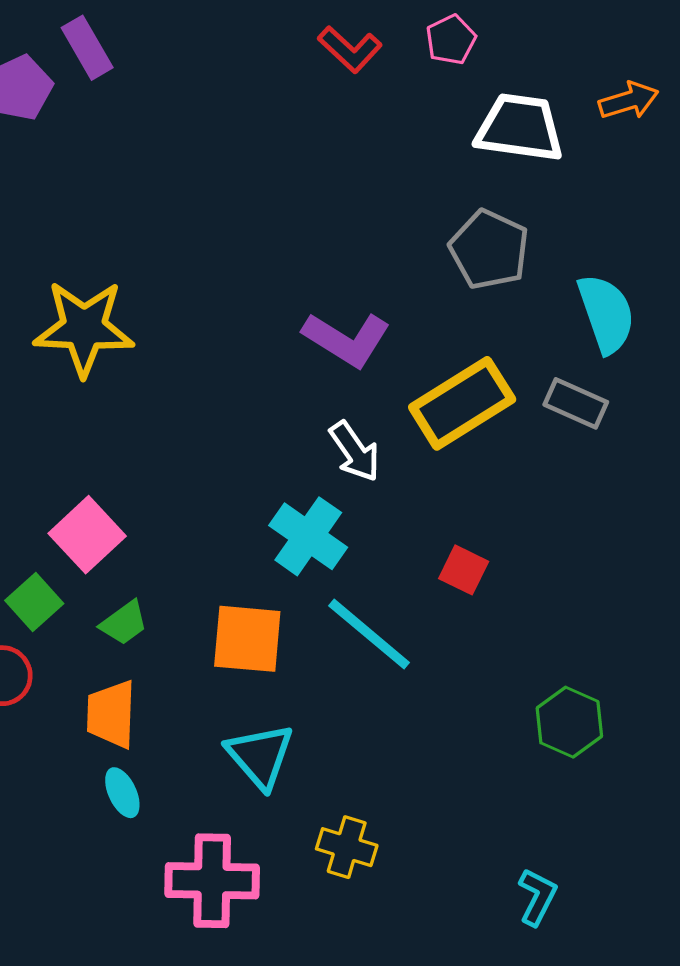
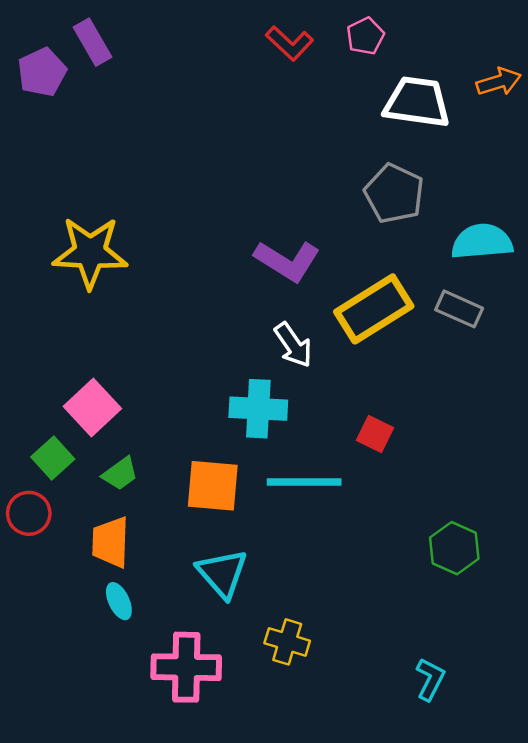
cyan semicircle: (606, 314) -> (482, 242), turned -76
cyan cross: (308, 536) -> (258, 409), turned -32
cyan line: (369, 634) -> (304, 482), turned -40

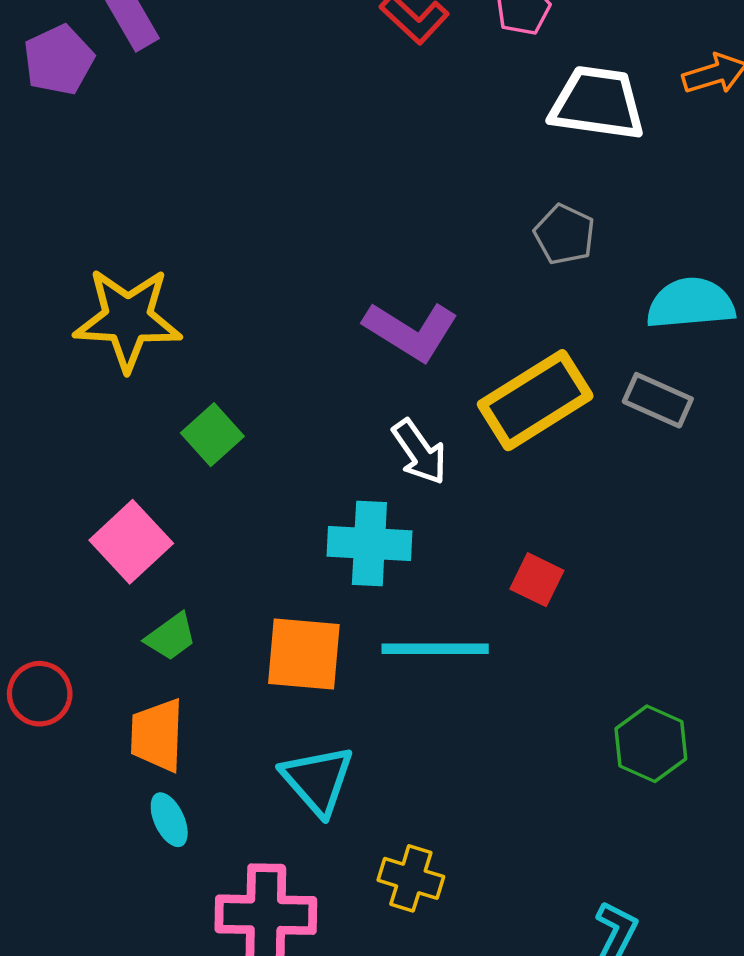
gray pentagon: (394, 194) -> (565, 234), size x0.7
green square: (53, 458) -> (212, 435), moved

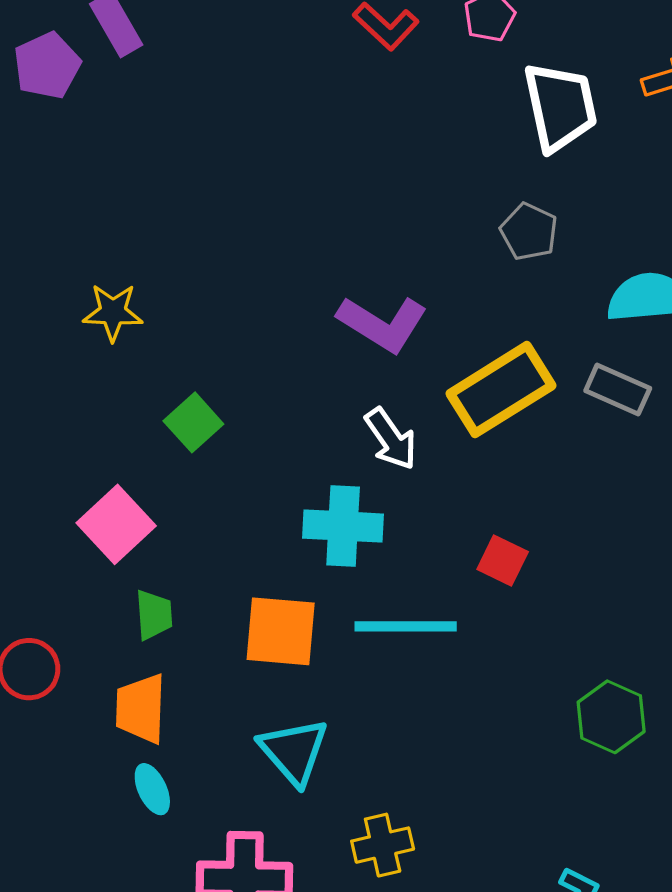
white trapezoid: (597, 103) -> (560, 107), turned 70
yellow star: (128, 319) -> (113, 312), size x0.6
green trapezoid: (171, 637) -> (154, 615), turned -58
yellow cross: (411, 878) -> (383, 845), turned -30

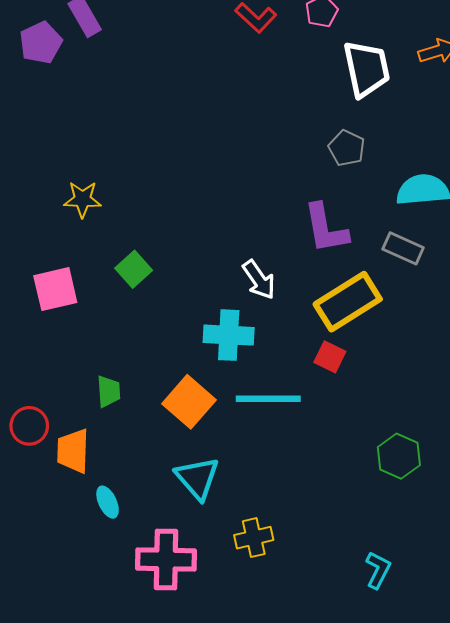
purple L-shape: (383, 324) -> (326, 229), moved, turned 48
yellow rectangle: (501, 390) -> (348, 302), moved
pink square: (116, 524) -> (55, 289), moved, turned 30
orange square: (281, 631) -> (189, 402), turned 36
orange trapezoid: (141, 709) -> (73, 451), moved

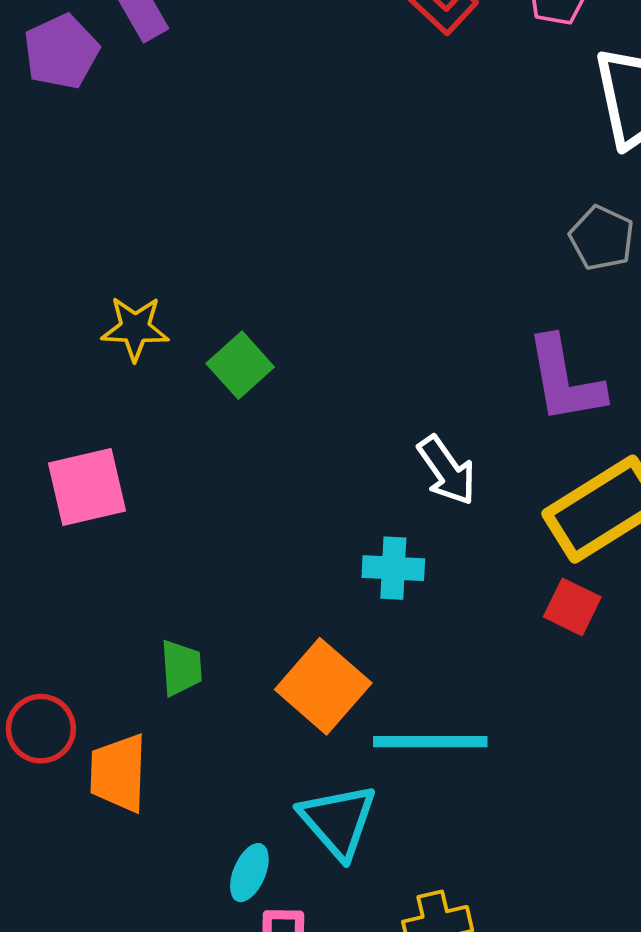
green square: (134, 269) -> (240, 365), moved
cyan cross: (229, 335) -> (393, 568), size x0.7
cyan line: (268, 399) -> (430, 742), moved
cyan ellipse: (108, 502) -> (249, 873), moved, turned 48

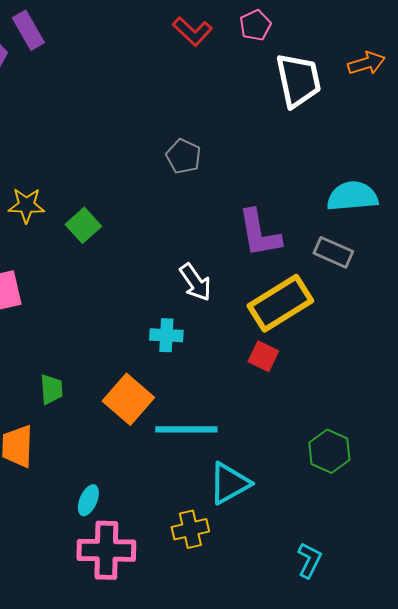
gray pentagon: (602, 238) -> (183, 156), moved
cyan triangle: (338, 821) -> (229, 483), moved, turned 42

